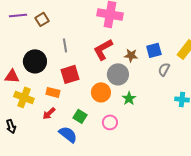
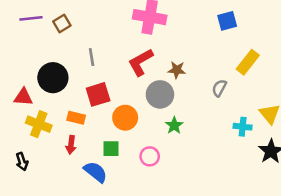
blue square: (154, 50) -> (227, 21), moved
orange circle: (101, 92) -> (125, 118), moved
red arrow: (49, 113) -> (71, 145), turned -40
green square: (80, 116) -> (111, 149), turned -32

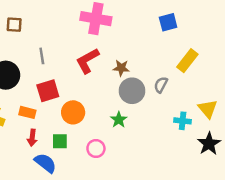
brown square: (62, 23) -> (14, 25), turned 35
gray circle: (160, 94) -> (132, 91), moved
red arrow: (71, 145) -> (32, 138), moved

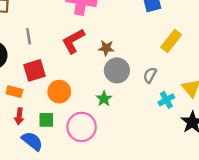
gray semicircle: (161, 85) -> (150, 75), moved
cyan cross: (183, 121) -> (166, 100), turned -35
pink circle: (96, 149) -> (82, 127), size x1.6

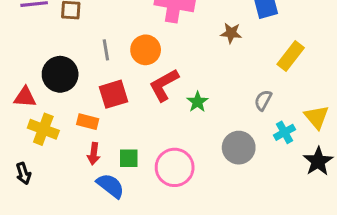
red L-shape: (73, 41) -> (164, 85), moved
brown star: (106, 48) -> (231, 33), moved
gray circle: (117, 70) -> (239, 148), moved
orange circle: (59, 92) -> (146, 50), moved
green star: (104, 99) -> (197, 102), moved

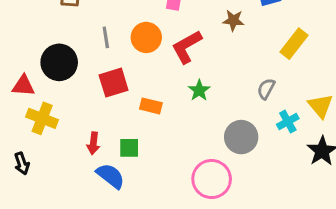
red L-shape: (164, 85) -> (187, 47), moved
orange rectangle: (88, 122) -> (151, 106), moved
pink circle: (175, 167) -> (212, 179), moved

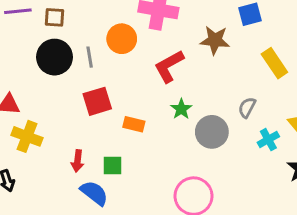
brown star: (233, 20) -> (215, 40), size x1.4
orange circle: (146, 37) -> (122, 39), moved
yellow rectangle: (294, 44) -> (274, 63), turned -72
black circle: (59, 62) -> (55, 57), moved
gray circle: (241, 137) -> (212, 132), moved

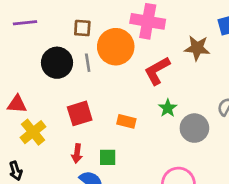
brown square: (55, 17) -> (82, 28), moved
orange circle: (122, 39) -> (116, 47), size x1.4
red square: (97, 101) -> (80, 113), moved
yellow cross: (27, 136) -> (33, 132), turned 30

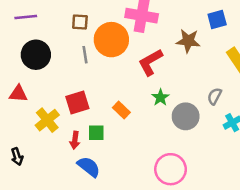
black circle: (57, 63) -> (36, 55), moved
orange rectangle: (126, 121) -> (121, 110), turned 30
yellow cross: (33, 132) -> (47, 120), moved
green square: (108, 157) -> (96, 133), moved

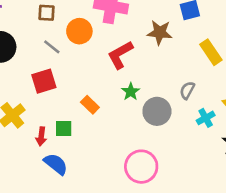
orange circle: (111, 40) -> (79, 31), size x0.7
gray line: (85, 55) -> (52, 47), turned -42
red square: (77, 102) -> (44, 81), moved

